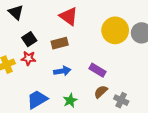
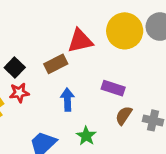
red triangle: (69, 16) -> (80, 41), moved, turned -36
blue arrow: (62, 71) -> (67, 100), turned -70

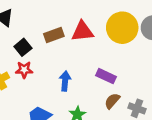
brown rectangle: (56, 64) -> (54, 35), moved

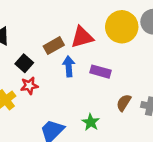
purple rectangle: (106, 76) -> (101, 72), moved
blue arrow: (65, 81) -> (69, 66), moved

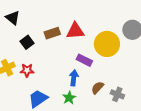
yellow circle: (122, 27) -> (107, 44), moved
blue arrow: (69, 66) -> (74, 78), moved
red star: (29, 86) -> (27, 70), moved

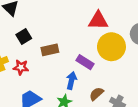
red triangle: (75, 31) -> (98, 21), moved
brown rectangle: (52, 33) -> (50, 50), moved

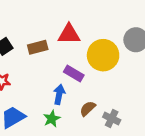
red triangle: (98, 21) -> (69, 34), moved
brown rectangle: (50, 50) -> (38, 47), moved

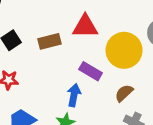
brown semicircle: (88, 109) -> (124, 93), moved

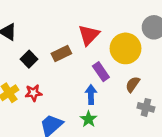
red triangle: (85, 26) -> (89, 35), turned -35
purple rectangle: (91, 71) -> (101, 72), turned 36

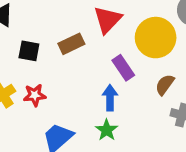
black square: (29, 59) -> (29, 51), turned -35

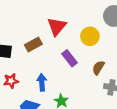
yellow circle: (156, 38) -> (90, 36), size x0.7
blue arrow: (110, 98) -> (42, 82), moved

